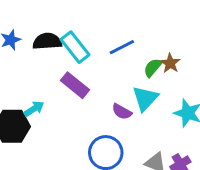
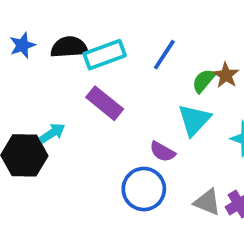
cyan rectangle: (75, 47) -> (105, 55), turned -72
blue line: (122, 47) -> (164, 55), turned -30
purple semicircle: (122, 112) -> (162, 152), moved

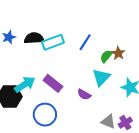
purple rectangle: (105, 103) -> (53, 83), moved
cyan arrow: (52, 133) -> (25, 84), size x1.5
blue circle: (144, 189) -> (45, 115), moved

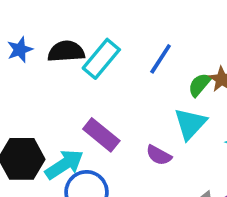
cyan rectangle: (53, 42) -> (101, 59), turned -30
cyan arrow: (25, 84) -> (64, 164), moved

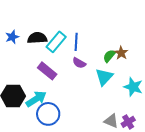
blue line: (161, 59) -> (76, 42), moved, turned -30
purple rectangle: (101, 135) -> (47, 71), moved
purple semicircle: (159, 155) -> (79, 63), moved

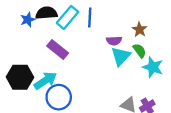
blue star: (12, 37) -> (28, 20), moved
green semicircle: (109, 56) -> (140, 51), moved, turned 104
purple semicircle: (79, 63) -> (114, 41), moved, turned -32

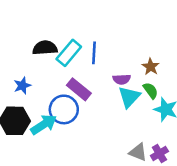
blue star: (28, 20) -> (22, 86), moved
purple rectangle: (58, 50) -> (79, 89), moved
blue circle: (59, 97) -> (64, 109), moved

